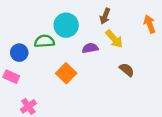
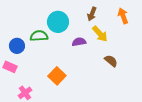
orange arrow: (150, 24) -> (123, 16), moved
orange square: (66, 73) -> (57, 76), moved

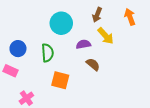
green semicircle: (39, 36) -> (48, 53), moved, turned 90
brown semicircle: (111, 61) -> (93, 64), moved
orange square: (57, 76) -> (60, 80), turned -30

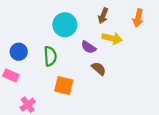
orange arrow: (130, 17) -> (138, 18), turned -147
yellow arrow: (106, 36) -> (112, 38), turned -36
purple semicircle: (83, 44) -> (88, 47), turned -136

